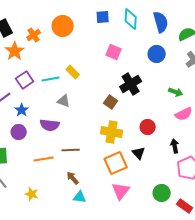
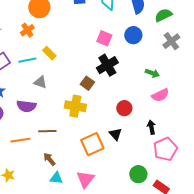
orange cross: (34, 35) -> (27, 30), moved
pink square: (114, 52) -> (104, 38), moved
yellow cross: (112, 132) -> (75, 106), moved
pink triangle: (121, 191) -> (85, 179), moved

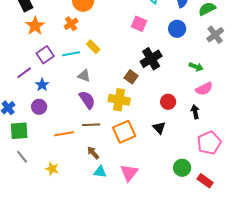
pink square: (104, 38) -> (139, 24), moved
purple semicircle: (26, 106) -> (87, 100), moved, turned -132
black arrow: (151, 127) -> (195, 112), moved
orange square: (92, 144) -> (124, 132), moved

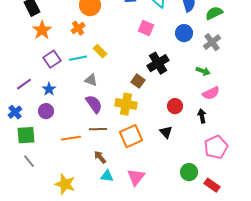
gray cross: (215, 35) -> (212, 42), moved
purple line: (24, 73) -> (24, 84), moved
yellow star: (52, 169) -> (65, 184), moved, size x1.5

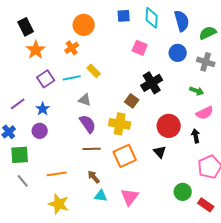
gray cross: (212, 42) -> (206, 62), turned -36
red circle: (175, 106) -> (169, 126), size x1.5
orange line: (71, 138) -> (57, 174), moved

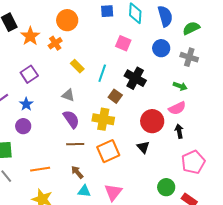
orange star: (36, 50) -> (30, 36), moved
cyan line: (72, 78) -> (102, 73), moved, turned -60
black cross: (152, 83) -> (135, 78), turned -30
pink semicircle: (205, 113) -> (177, 108), moved

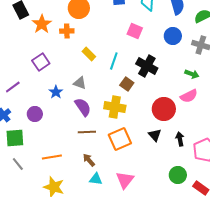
orange cross: (55, 43) -> (67, 31), turned 32
blue star: (26, 104) -> (56, 92), moved
black arrow: (179, 131) -> (180, 139), moved

